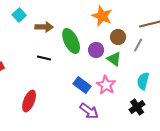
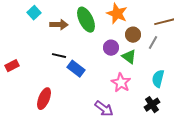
green ellipse: (71, 41) -> (86, 20), moved
blue rectangle: (82, 85) -> (76, 69), moved

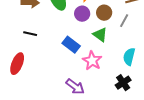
purple circle: (111, 48) -> (82, 14), moved
blue rectangle: (76, 69) -> (71, 45), moved
red ellipse: (44, 99) -> (17, 64), moved

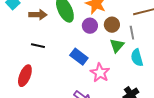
gray line: (124, 21) -> (132, 33), turned -40
green triangle: (100, 35) -> (117, 46), moved, turned 35
cyan semicircle: (129, 57) -> (137, 58), moved, turned -30

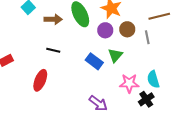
green triangle: (117, 46) -> (115, 55), moved
cyan semicircle: (137, 58) -> (153, 79), moved
pink star: (100, 73) -> (129, 83), moved, turned -30

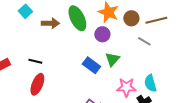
brown circle: (127, 29) -> (131, 18), moved
gray line: (147, 37) -> (144, 41), turned -48
black line: (53, 50) -> (35, 61), moved

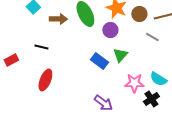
black line: (35, 61) -> (41, 47), moved
cyan semicircle: (150, 83) -> (158, 79), turned -42

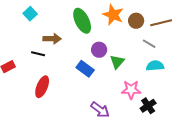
brown arrow: (58, 19) -> (52, 39), moved
purple circle: (110, 30) -> (99, 50), moved
blue rectangle: (99, 61) -> (85, 69), moved
cyan semicircle: (158, 79) -> (155, 66), moved, turned 144

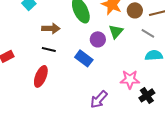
black line: (38, 54) -> (49, 49), moved
green triangle: (117, 62) -> (116, 31), moved
purple arrow: (100, 110) -> (99, 99), turned 96

